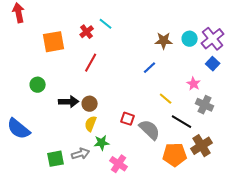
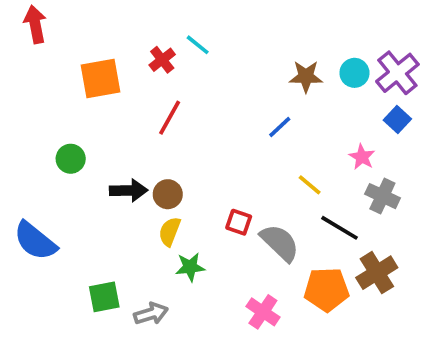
gray arrow: (81, 154) -> (151, 314), moved
pink cross: (119, 164) -> (263, 312), moved

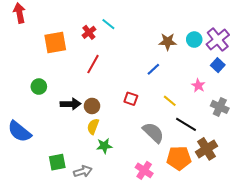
gray cross: (382, 196) -> (220, 107), moved
red square: (239, 222) -> (131, 99), moved

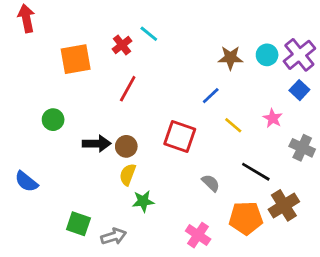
red square: (131, 99) -> (180, 137), size x1.6
yellow line: (170, 101) -> (233, 125), moved
blue semicircle: (19, 132) -> (26, 182), size x0.7
gray semicircle: (153, 133) -> (211, 183), size x0.6
green square: (57, 162) -> (78, 224), turned 30

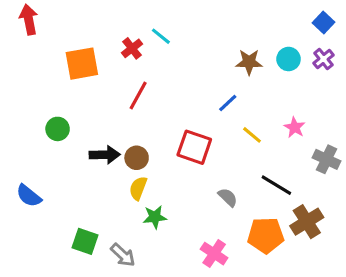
purple cross: (299, 55) -> (323, 59), size x0.6
blue square: (299, 90) -> (323, 23), moved
gray arrow: (114, 236) -> (123, 255), turned 60

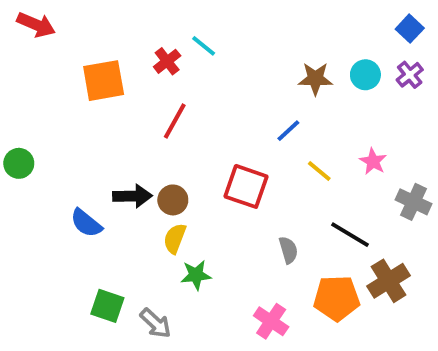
red arrow: (29, 20) -> (36, 25), turned 124
green circle: (58, 129) -> (19, 163), moved
blue semicircle: (29, 196) -> (86, 223), moved
gray semicircle: (228, 197) -> (288, 250), turned 30

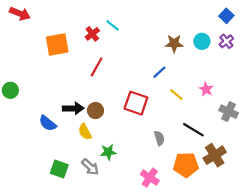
yellow semicircle: (175, 238) -> (85, 132), moved, turned -49
gray arrow: (156, 323) -> (90, 167), moved

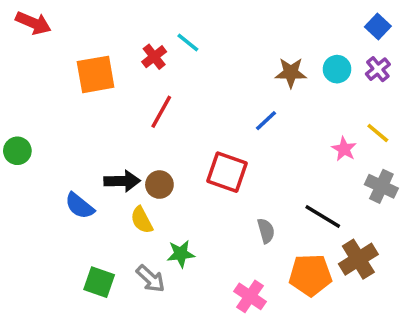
yellow line: (176, 95) -> (378, 133), moved

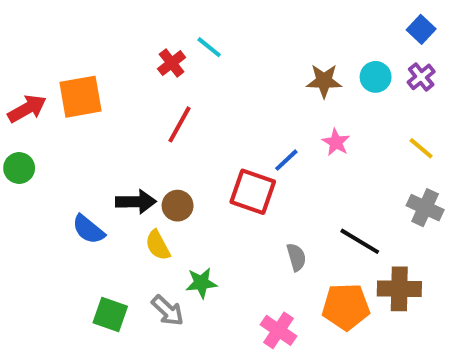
red arrow: (33, 23) -> (27, 109), moved, turned -52
orange square: (96, 74) -> (81, 97), moved
blue line: (266, 121) -> (286, 160), moved
pink star: (344, 149) -> (336, 142), moved
brown cross: (358, 259) -> (399, 289), turned 33

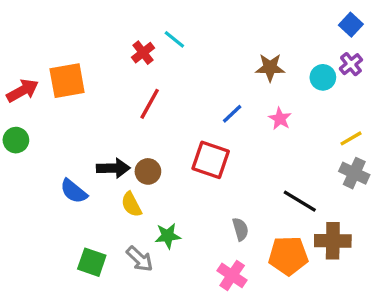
cyan circle: (376, 77) -> (323, 77), moved
yellow line: (421, 148) -> (351, 138), moved, turned -70
blue line: (286, 160) -> (232, 114), moved
gray semicircle: (296, 257) -> (240, 229), moved

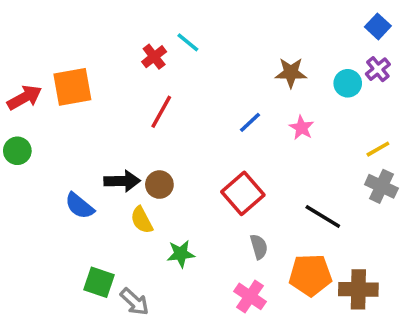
red square: (211, 160) -> (243, 193), moved, turned 30
brown cross: (333, 241) -> (358, 289), moved
gray arrow: (140, 259) -> (135, 302), moved

